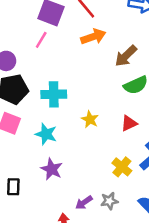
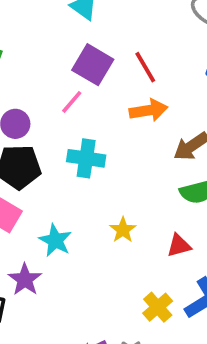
cyan cross: (54, 94) -> (86, 158), moved
purple star: (52, 169) -> (25, 279), moved

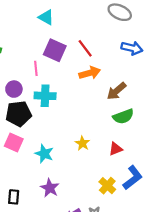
pink line: (72, 102) -> (36, 68), moved, turned -40
cyan cross: (86, 158) -> (45, 96), moved
purple star: (25, 279) -> (50, 188), moved

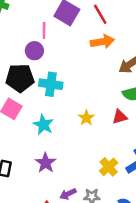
purple circle: (14, 89) -> (34, 51), moved
cyan cross: (45, 96) -> (51, 84), moved
red triangle: (116, 149) -> (120, 117), moved

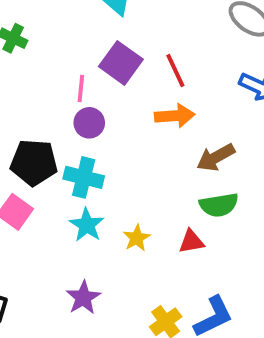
purple circle: (34, 51) -> (89, 123), moved
cyan star: (43, 125) -> (87, 225), moved
purple star: (46, 163) -> (83, 298), moved

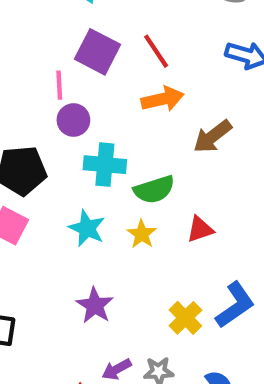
cyan cross: (84, 177) -> (105, 165), moved
green semicircle: (219, 205) -> (154, 190), moved

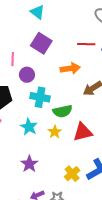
red line: (156, 51) -> (86, 44), moved, turned -60
pink line: (59, 85) -> (13, 59), moved
red triangle: (200, 229) -> (83, 132), size x1.5

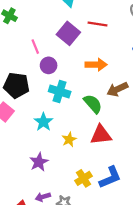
red line: (86, 44) -> (97, 24), moved
pink line: (13, 59) -> (35, 47), turned -32
green semicircle: (63, 111) -> (93, 104), moved, turned -126
yellow star: (55, 132) -> (69, 140), moved

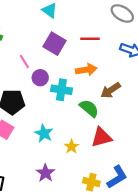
red line: (97, 24) -> (90, 39), moved
cyan cross: (60, 92) -> (61, 90), moved
yellow cross: (84, 178) -> (91, 182), turned -35

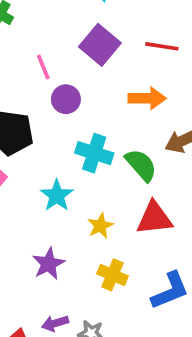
cyan cross: (61, 90) -> (94, 153), moved
yellow cross: (91, 182) -> (112, 275), moved

